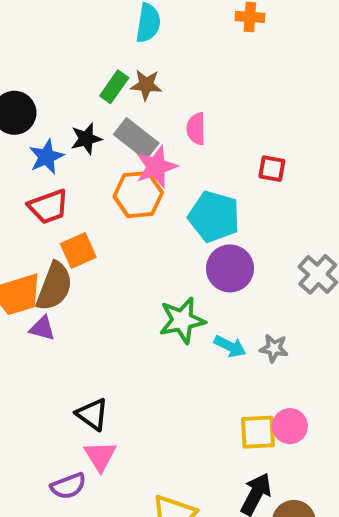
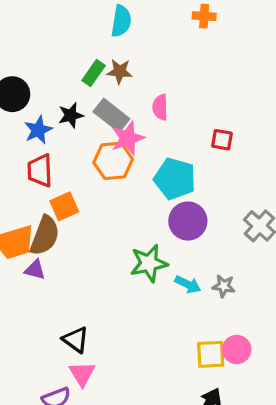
red trapezoid: (48, 207) -> (40, 171), turned 108

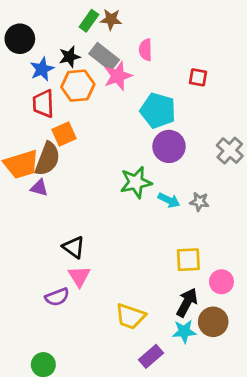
orange hexagon: (113, 161) -> (78, 86), moved
pink circle: (237, 349) -> (221, 282), moved

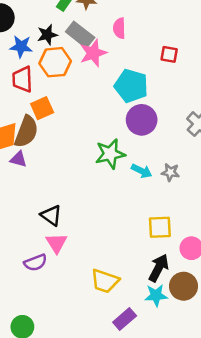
blue star: (42, 69) -> (21, 46), turned 30

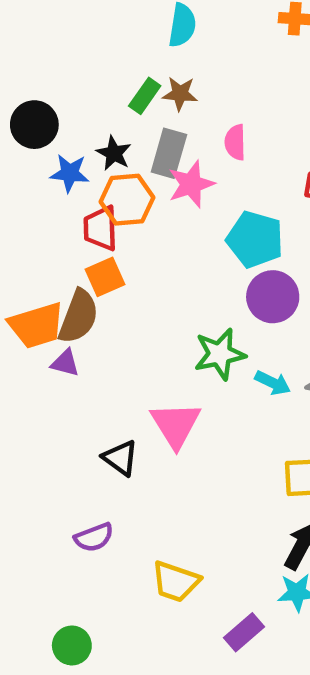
black star: (47, 35) -> (114, 153), turned -30
gray rectangle: (80, 35) -> (169, 153), turned 68
red trapezoid: (22, 79) -> (101, 228), moved
pink triangle: (56, 243) -> (176, 425), moved, size x1.4
yellow trapezoid: (105, 281) -> (176, 581), moved

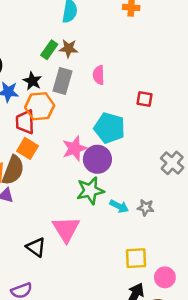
pink star: (191, 184) -> (75, 148), moved
orange square: (105, 277) -> (28, 148), turned -35
purple circle: (273, 297) -> (97, 159), moved

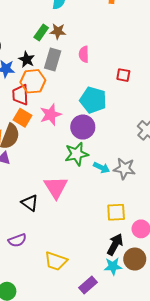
pink star: (75, 148) -> (51, 115), moved
gray star: (146, 207) -> (124, 169), size x1.5

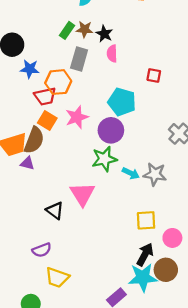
black star: (27, 59) -> (104, 34), moved
red trapezoid: (20, 95) -> (45, 96), turned -100
yellow trapezoid: (56, 261) -> (57, 277), moved
cyan star: (113, 266) -> (143, 277), size x1.5

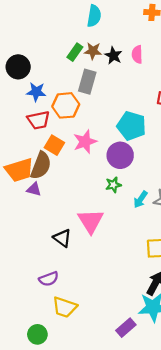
pink semicircle: (112, 53) -> (137, 54), moved
red trapezoid: (45, 96) -> (39, 120), moved
green star: (104, 159) -> (113, 185), size x0.6
cyan arrow: (131, 173) -> (141, 199), turned 98

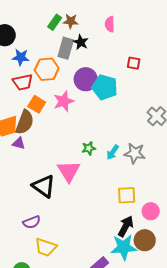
black star: (113, 56) -> (81, 42), moved
purple circle: (120, 155) -> (86, 79), moved
green star: (113, 185) -> (89, 148), moved
black triangle: (62, 238) -> (44, 186), size x1.4

